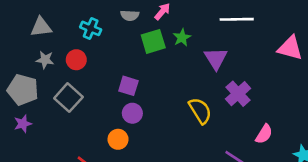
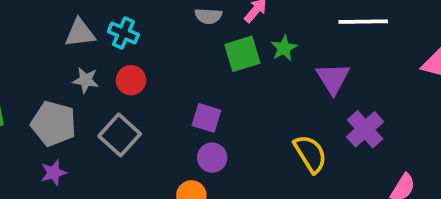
cyan cross: (91, 28) -> (123, 33), moved

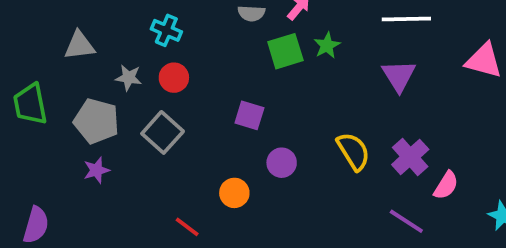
gray triangle: (80, 33) -> (79, 45), moved
purple triangle: (333, 78) -> (399, 76), moved
purple cross: (365, 129) -> (410, 157), moved
purple circle: (212, 158) -> (282, 163), moved

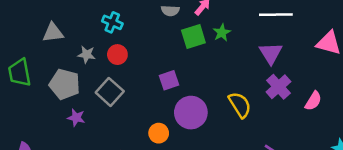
purple square: (249, 115) -> (169, 80), turned -36
purple cross: (410, 157) -> (278, 87), moved
purple circle: (282, 163) -> (191, 113), size x1.6
purple star: (96, 170) -> (76, 118), moved, turned 30
pink semicircle: (446, 185) -> (313, 101), moved

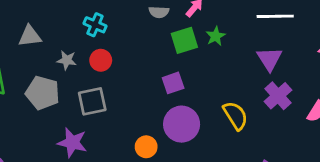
purple square: (169, 80) -> (173, 83), moved
gray square: (110, 92) -> (92, 101), turned 36
purple star: (76, 118) -> (72, 143), moved, size x1.5

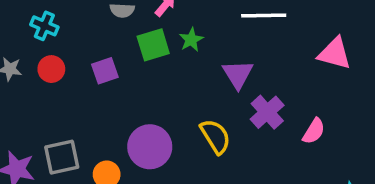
purple triangle: (270, 59) -> (238, 74), moved
purple square: (173, 83) -> (105, 71), moved
gray square: (92, 101) -> (62, 157), moved

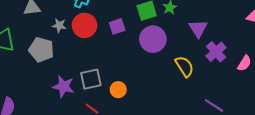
red circle: (51, 69) -> (84, 25), size x1.5
purple circle: (150, 147) -> (153, 39), moved

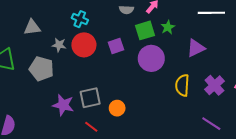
purple triangle: (198, 29) -> (196, 48), turned 36
purple cross: (216, 52) -> (214, 85), moved
yellow semicircle: (184, 66) -> (182, 85), turned -145

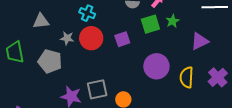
purple circle: (151, 58) -> (156, 66), moved

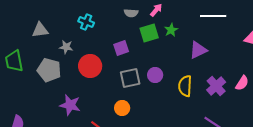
red circle: (91, 38) -> (90, 66), moved
purple circle: (156, 66) -> (155, 75), size x0.6
gray square: (97, 89) -> (130, 78), moved

